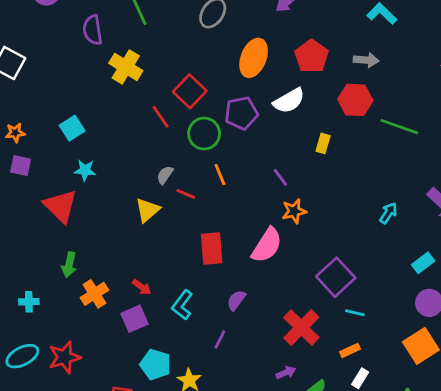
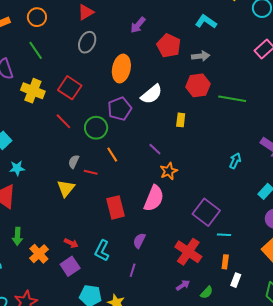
red pentagon: (312, 56) -> (169, 46), moved
red square: (190, 91) -> (70, 88), moved
orange rectangle: (350, 350) -> (225, 262), turned -48

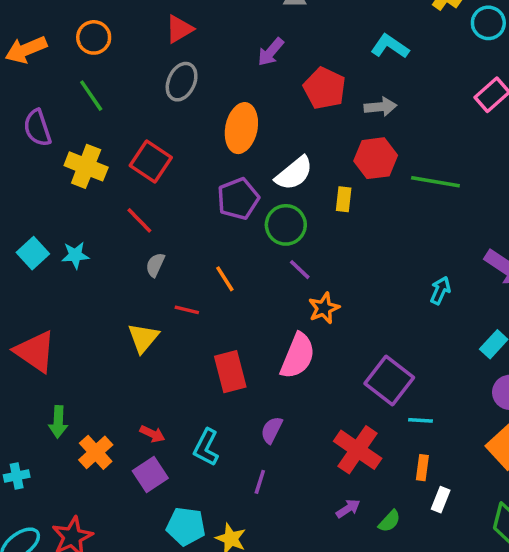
yellow rectangle: (181, 120) -> (344, 199), moved
green circle: (96, 128) -> (286, 225), moved
gray semicircle: (74, 162) -> (155, 265), moved
cyan star: (17, 168) -> (75, 255), moved

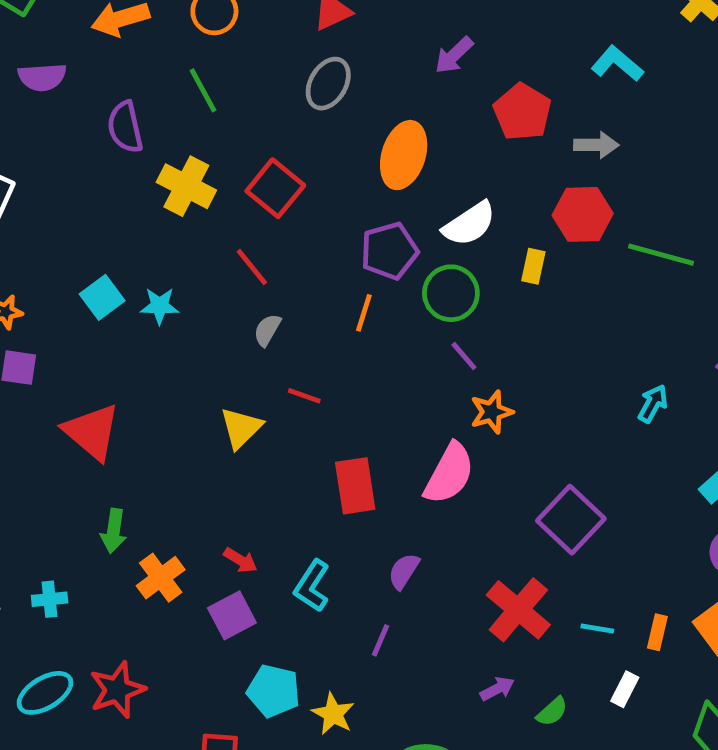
orange line: (225, 279) -> (364, 313), moved, turned 44
cyan line: (420, 420) -> (597, 628), moved
orange rectangle: (422, 468) -> (657, 632), moved

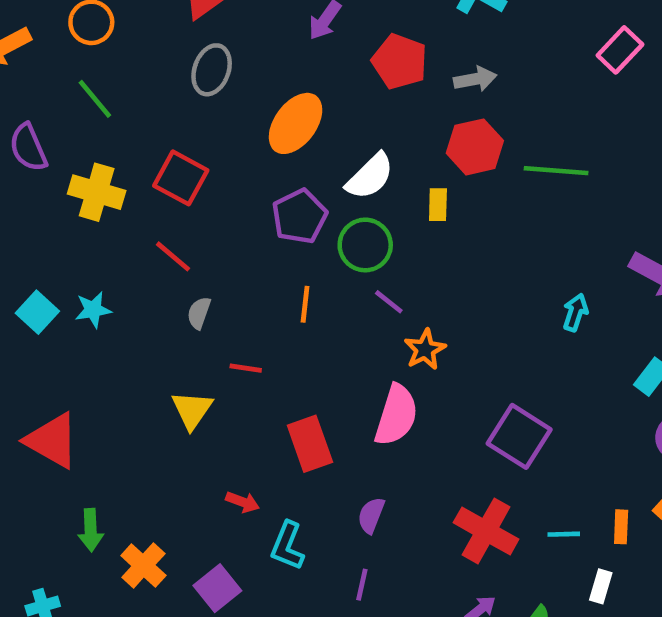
orange ellipse: (404, 155) -> (296, 123), turned 30
orange line: (364, 313) -> (305, 304), moved
red arrow: (240, 560) -> (243, 502), moved

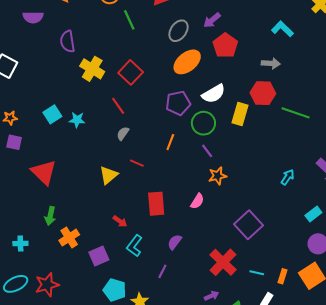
red pentagon: (400, 61) -> (225, 46), moved
gray ellipse: (212, 70) -> (178, 31), moved
green line: (95, 99) -> (129, 20), moved
yellow rectangle: (438, 205) -> (240, 114), size x1.5
pink semicircle: (396, 415) -> (197, 201), size x0.6

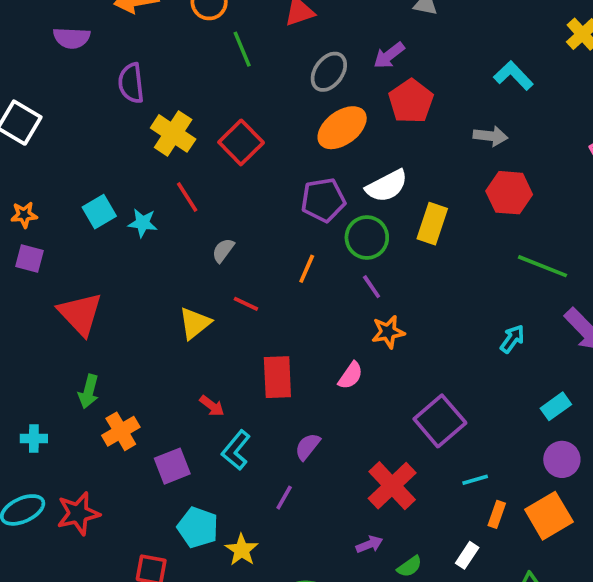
red hexagon: (263, 93) -> (509, 193), moved
red line: (118, 106) -> (187, 197), moved
green line: (296, 113) -> (542, 266), moved
cyan line: (257, 273) -> (475, 480), moved, turned -32

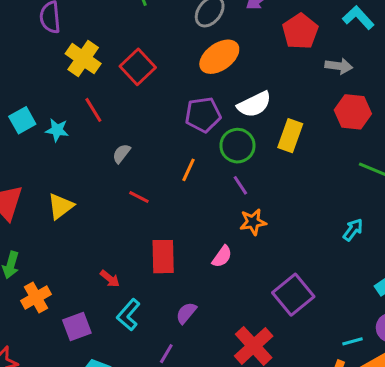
red pentagon: (411, 101) -> (300, 31), moved
yellow triangle: (195, 323) -> (61, 206), moved
cyan line: (475, 480) -> (352, 341), moved

